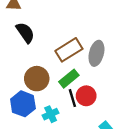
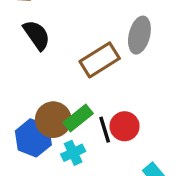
gray ellipse: (96, 53) -> (139, 35), moved
brown circle: (37, 79) -> (53, 120), moved
green rectangle: (69, 79) -> (78, 118), moved

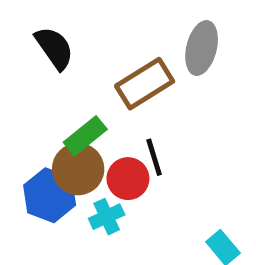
green rectangle: (78, 118) -> (85, 136), moved
red circle: (125, 126) -> (128, 179), moved
black line: (105, 130) -> (154, 157), moved

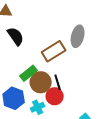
brown circle: (78, 169) -> (41, 82), moved
red circle: (128, 179) -> (55, 96), moved

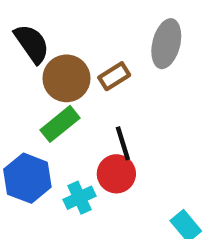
brown rectangle: (54, 51) -> (114, 76), size x0.6
brown circle: (41, 82) -> (66, 78), moved

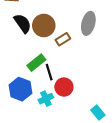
brown circle: (66, 78) -> (44, 25), moved
black line: (123, 143) -> (49, 72), moved

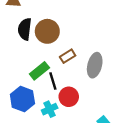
black semicircle: (23, 23) -> (25, 29), turned -138
gray ellipse: (88, 23) -> (95, 65), moved
brown rectangle: (63, 39) -> (68, 56), moved

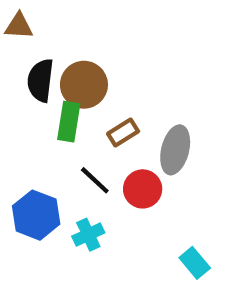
green rectangle: (39, 71) -> (69, 122), moved, turned -42
black line: (53, 81) -> (95, 180), turned -30
red circle: (69, 97) -> (143, 189), moved

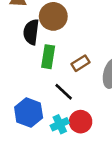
brown circle: (84, 85) -> (53, 16), moved
red circle: (143, 189) -> (81, 122), moved

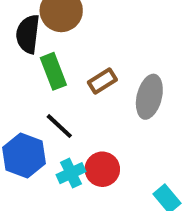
green rectangle: (48, 57) -> (53, 71), turned -30
black line: (64, 92) -> (59, 126), moved

